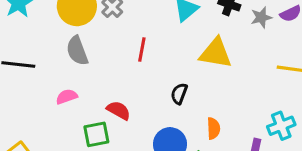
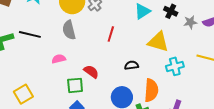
black semicircle: (179, 94) -> (132, 65), turned 56
cyan cross: (281, 126) -> (175, 66), moved
orange semicircle: (214, 128) -> (151, 90), size x1.6

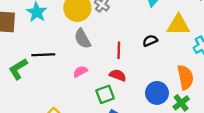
red line: (111, 34) -> (119, 50), moved
black semicircle: (132, 65) -> (150, 41), moved

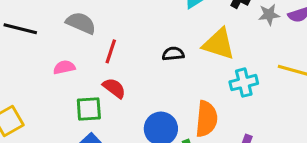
gray semicircle: (83, 39) -> (81, 23), turned 126
red line: (119, 50) -> (111, 51), moved

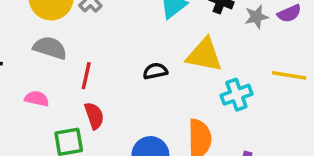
pink semicircle: (64, 67) -> (37, 99), turned 30
red semicircle: (114, 88) -> (94, 116), turned 40

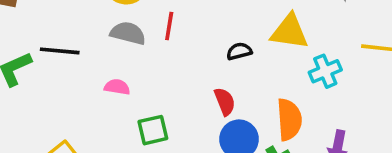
red line: (86, 76) -> (169, 26), moved
red semicircle: (94, 116) -> (225, 101), moved

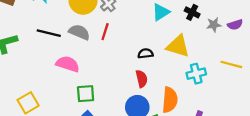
black line: (60, 51) -> (49, 33), moved
pink semicircle: (117, 87) -> (68, 64), size x1.5
red semicircle: (225, 101) -> (142, 79), moved

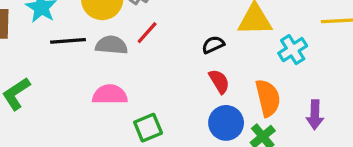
red line: (105, 32) -> (147, 33), turned 42
black line: (49, 33) -> (68, 41), moved

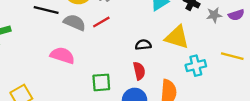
green square: (148, 128) -> (101, 82), moved

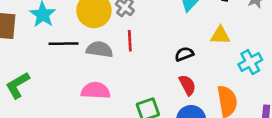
red line: (101, 22) -> (130, 41), turned -48
yellow triangle: (177, 37) -> (220, 35), size x0.7

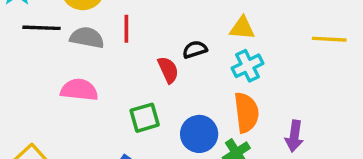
cyan cross: (250, 62) -> (248, 66), moved
red semicircle: (187, 85) -> (168, 70), moved

